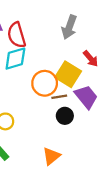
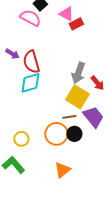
gray arrow: (69, 27) -> (78, 73), moved
orange circle: (45, 83) -> (56, 134), moved

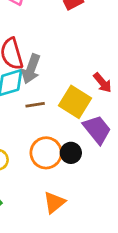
gray arrow: (78, 73) -> (31, 69), moved
brown line: (69, 117) -> (35, 105), moved

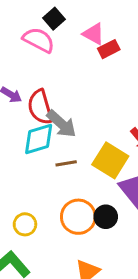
gray arrow: (31, 69) -> (62, 124), turned -68

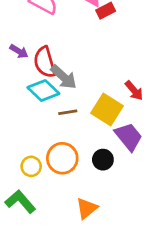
cyan diamond: (39, 139) -> (43, 91), turned 60
orange circle: (78, 217) -> (62, 158), moved

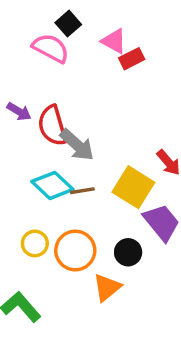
cyan diamond: (43, 91) -> (52, 185), moved
yellow circle: (31, 166) -> (35, 243), moved
orange triangle: (87, 208) -> (107, 287), moved

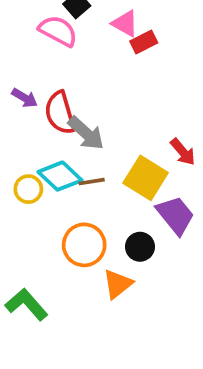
yellow circle: (35, 243) -> (28, 189), moved

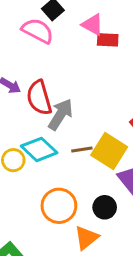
red rectangle: (144, 42) -> (108, 40), turned 30
gray arrow: (86, 133) -> (60, 114), turned -100
brown line: (92, 182) -> (82, 149), moved

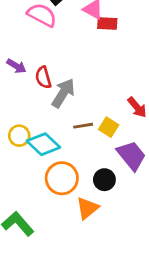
red semicircle: (39, 98) -> (43, 77), size x0.7
cyan diamond: (39, 149) -> (43, 144), moved
yellow square: (109, 151) -> (109, 127), size x0.6

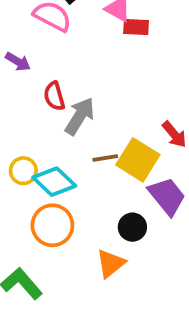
purple arrow: (16, 66) -> (18, 62), moved
yellow square: (109, 127) -> (138, 160), size x1.6
orange circle: (62, 178) -> (52, 225), moved

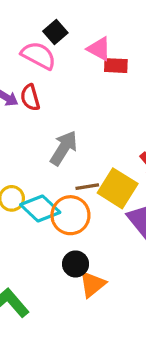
red semicircle: (54, 96) -> (30, 98), moved
orange circle: (52, 225) -> (70, 215), moved
black circle: (132, 227) -> (76, 264), moved

